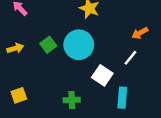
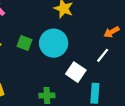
green square: (48, 45) -> (25, 43), turned -32

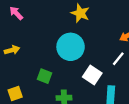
green square: (25, 43) -> (44, 76), moved

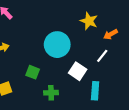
yellow star: (80, 13) -> (89, 21), moved

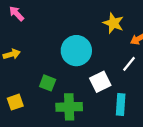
white square: (78, 71) -> (100, 82), turned 30
green cross: (51, 93) -> (69, 107), size x1.5

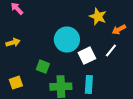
white square: (100, 82) -> (87, 56), moved
cyan rectangle: (121, 104) -> (89, 85), moved

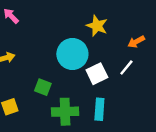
yellow star: (98, 17) -> (97, 26), moved

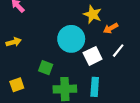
orange arrow: (136, 42) -> (111, 28), moved

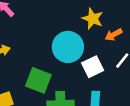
green square: (46, 68) -> (38, 80), size x1.5

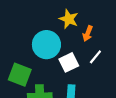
orange arrow: (114, 35) -> (88, 33), turned -40

